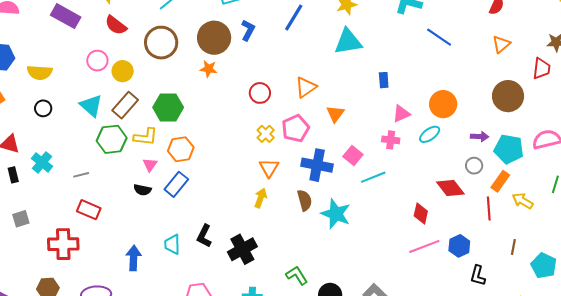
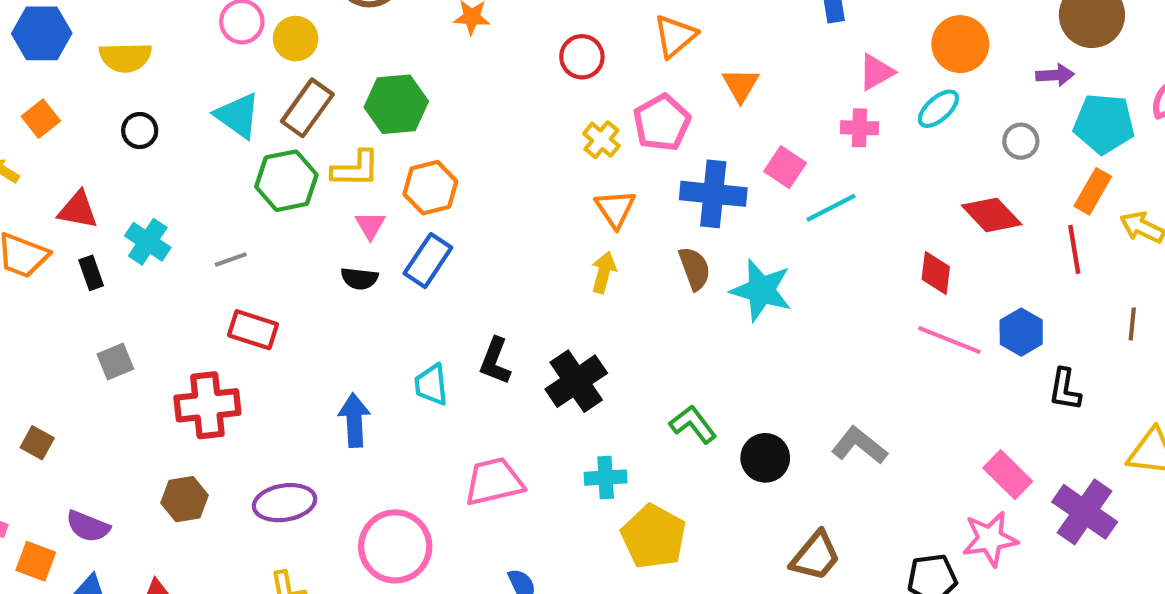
purple arrow: (480, 137) -> (1055, 75), moved
gray circle: (474, 166) -> (1021, 141), moved
pink line: (424, 246) -> (949, 340), turned 48

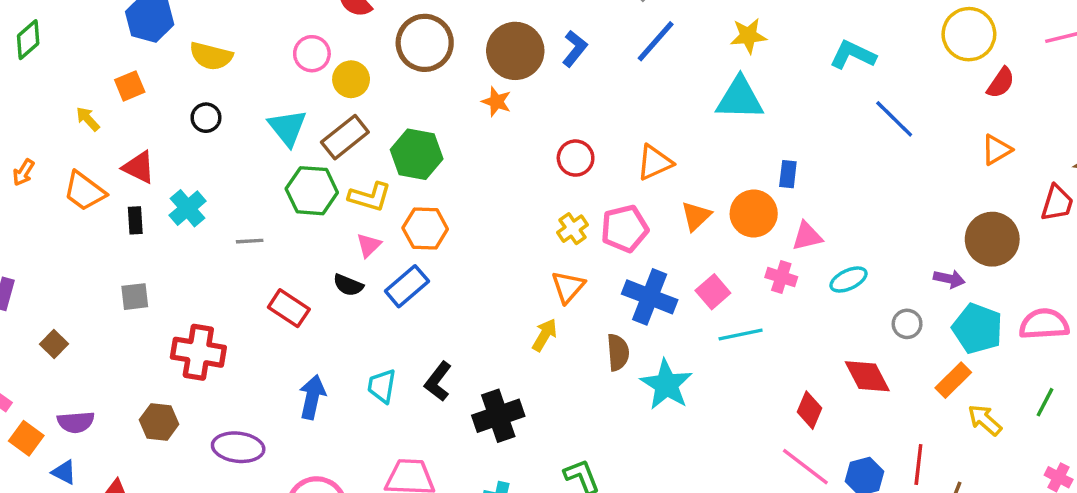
orange circle: (960, 44) -> (754, 214), moved
red line: (1074, 249) -> (918, 465), moved
red rectangle: (253, 330) -> (289, 308), moved
purple semicircle: (88, 526) -> (76, 422), turned -42

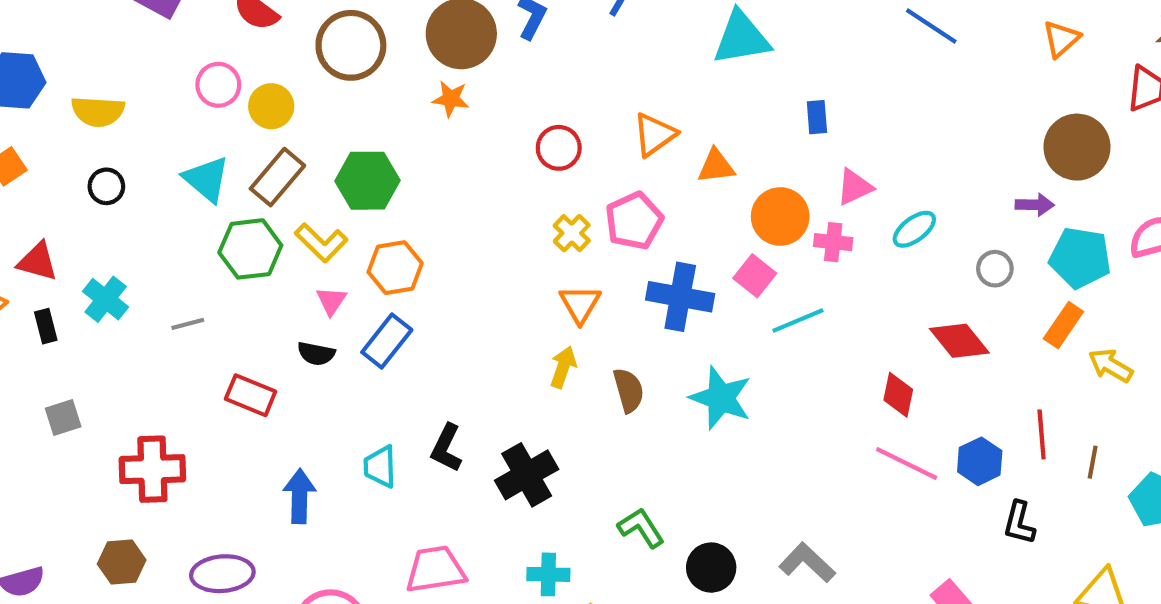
yellow L-shape: (370, 197) -> (321, 243), turned 39
orange circle: (754, 214) -> (780, 216), moved
orange triangle: (696, 216) -> (716, 166), moved, turned 48
brown semicircle: (618, 352) -> (629, 390), moved

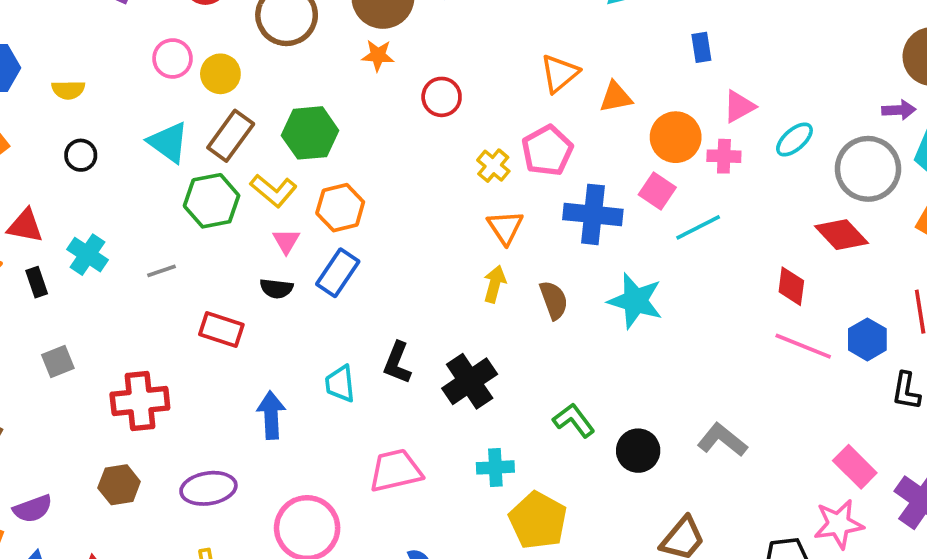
yellow semicircle: (98, 111) -> (68, 90), size x0.7
red circle: (559, 148) -> (442, 97), moved
gray circle: (995, 269) -> (868, 169), size x2.0

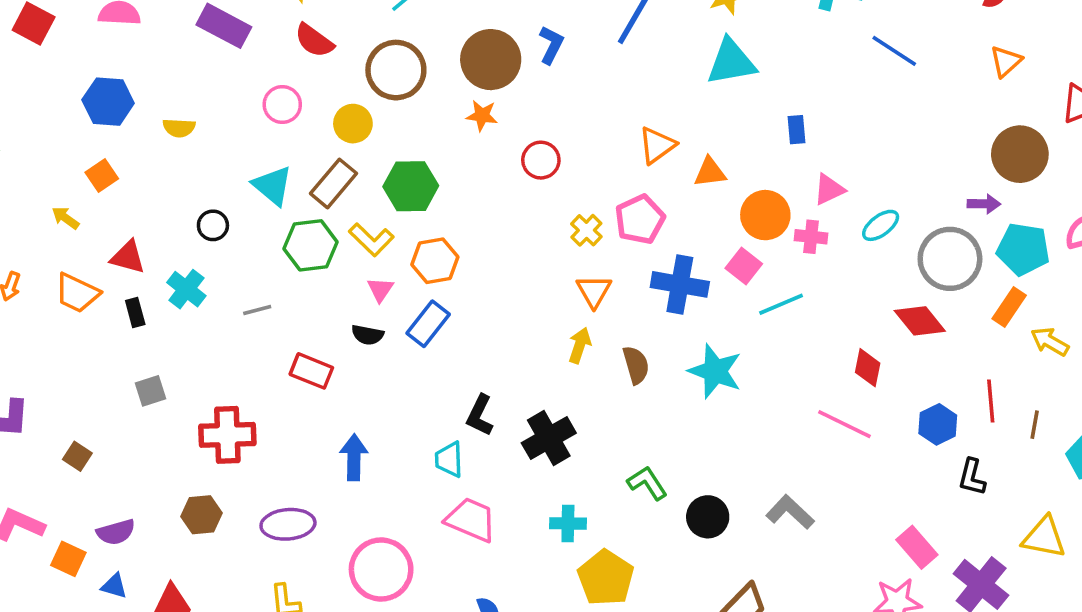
yellow circle: (220, 74) -> (353, 124), moved
black circle: (81, 155) -> (213, 225), moved
pink line: (803, 346) -> (844, 424), moved
cyan trapezoid: (340, 384) -> (449, 459), moved
pink trapezoid: (396, 471) -> (471, 520), turned 32

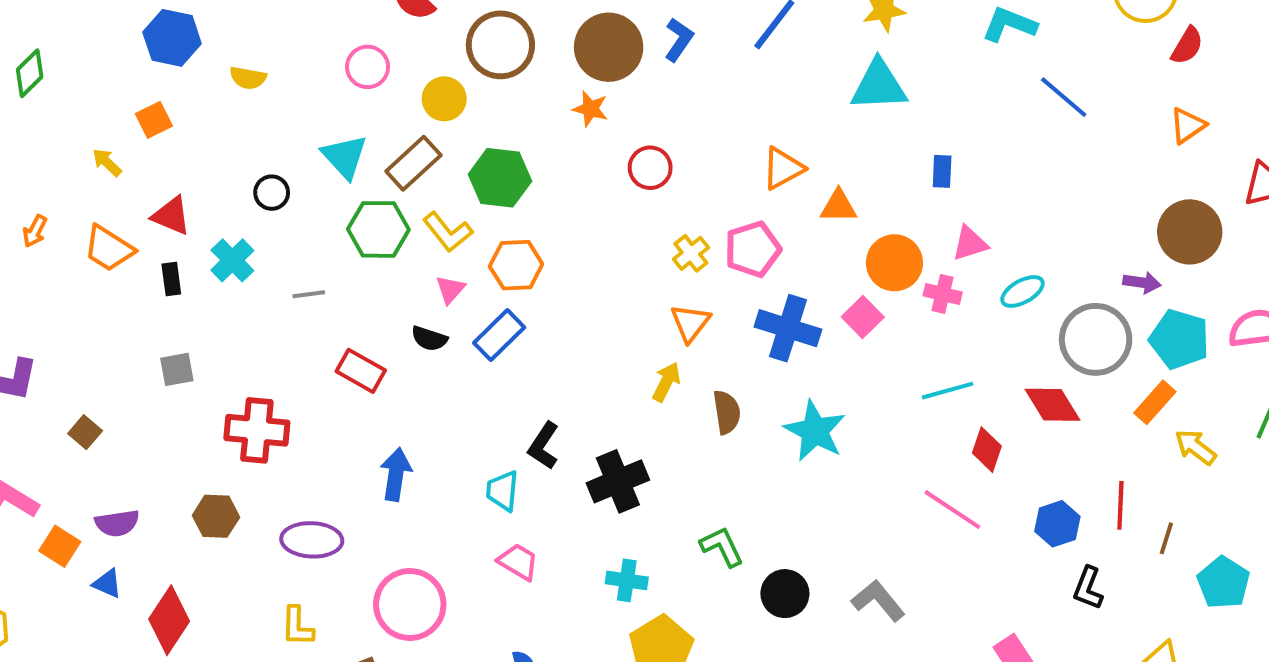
cyan line: (781, 304) -> (948, 391), moved
pink trapezoid: (471, 520) -> (518, 562), size x0.7

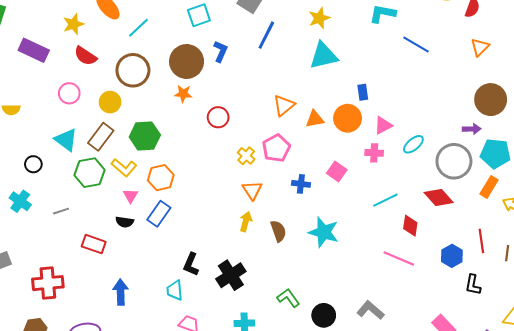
orange circle: (894, 263) -> (348, 118), moved
blue cross: (788, 328) -> (301, 184), size x0.6

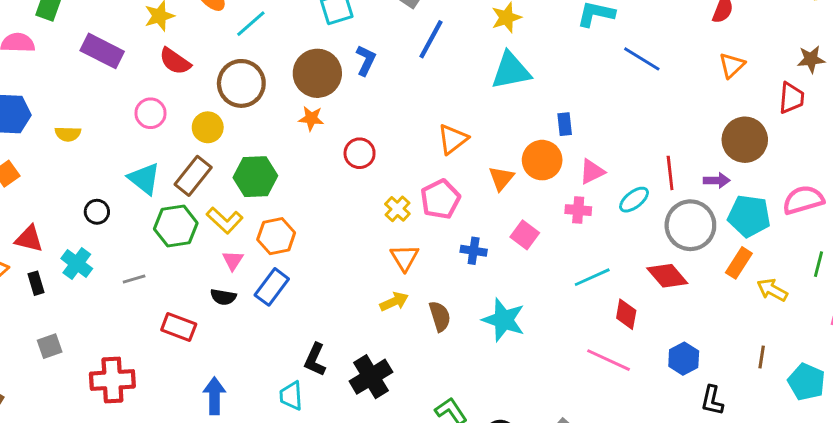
orange triangle: (315, 119) -> (501, 178), moved, turned -42
yellow arrow: (246, 222) -> (394, 302), turned 48
red line: (481, 241) -> (670, 173), moved

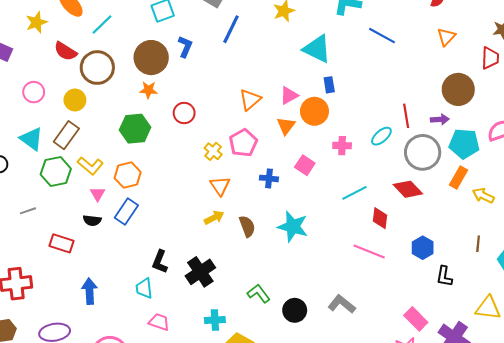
red semicircle: (175, 61) -> (65, 51), moved
cyan triangle: (511, 71) -> (317, 49), moved, turned 40
pink triangle: (592, 172) -> (289, 95), moved
green hexagon: (255, 177) -> (135, 129), moved

